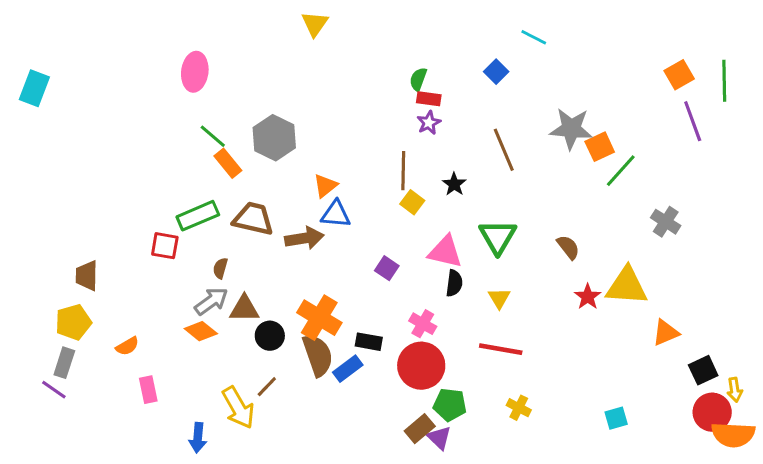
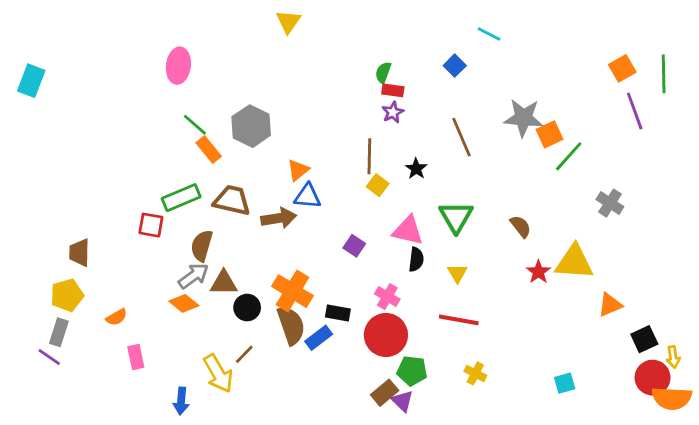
brown semicircle: (220, 268) -> (202, 246), size x1.6

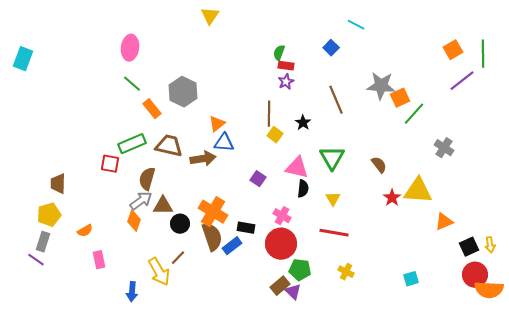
purple line: (635, 111) -> (462, 81), turned 72
green line: (195, 125) -> (132, 84), moved
orange diamond: (184, 303) -> (134, 221), turned 70
yellow arrow: (673, 357) -> (490, 245), moved

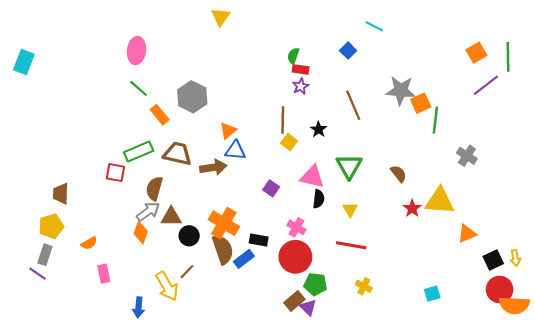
green line: (414, 114) -> (435, 120), turned -35

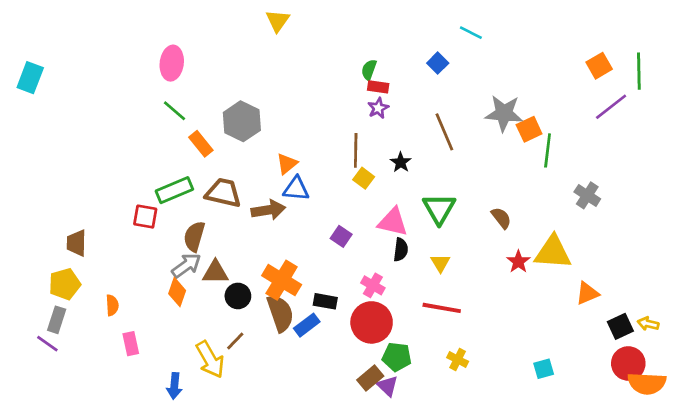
orange semicircle: (89, 243) -> (112, 305), turned -63
yellow arrow: (515, 258) -> (648, 324), turned 112

